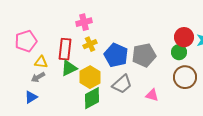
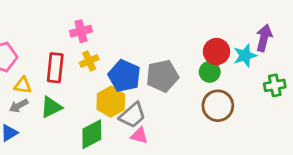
green triangle: (69, 68) -> (51, 107), moved
yellow hexagon: (90, 77) -> (111, 102), moved
pink triangle: (152, 95) -> (139, 136), moved

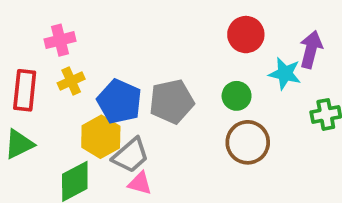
red circle: (217, 52) -> (246, 35), moved
cyan star: (245, 56) -> (285, 74), turned 30

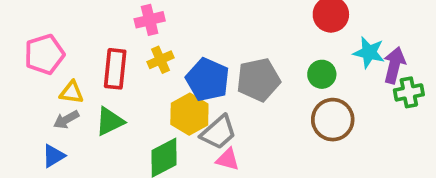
purple arrow: (311, 49) -> (394, 65), moved

